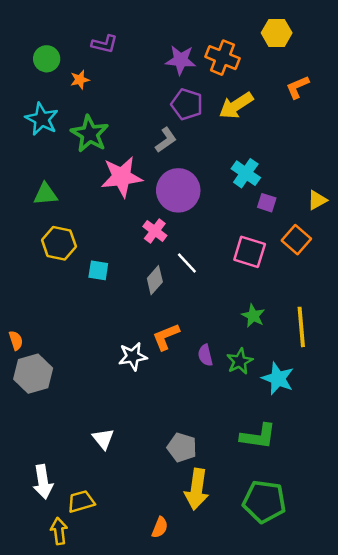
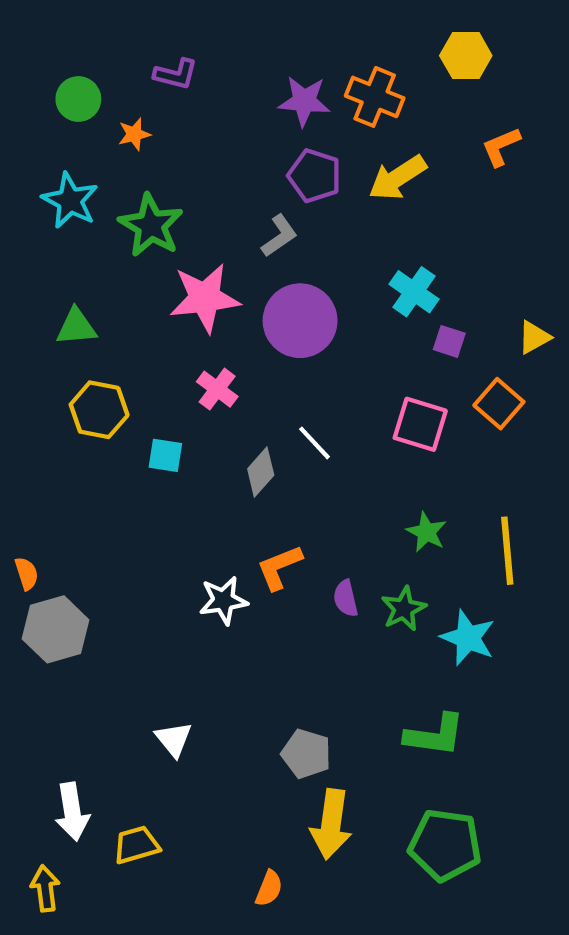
pink cross: (155, 231) -> (217, 389), moved
yellow arrow: (59, 531) -> (45, 888), moved

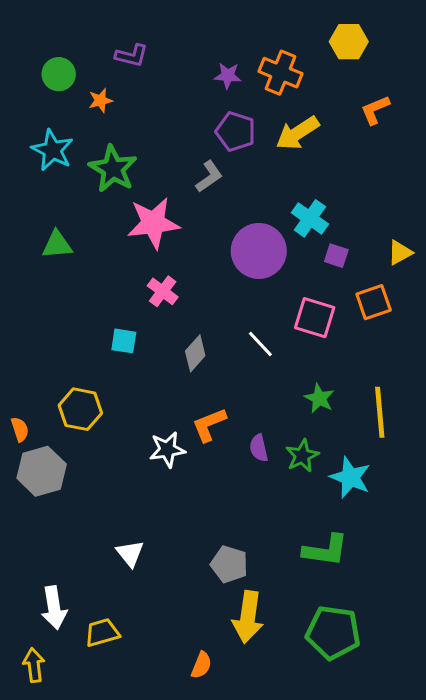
purple star: (304, 101) -> (228, 76), size x0.7
purple circle: (300, 321) -> (259, 251), moved
orange square: (499, 404) -> (374, 302), turned 30
yellow hexagon: (99, 410) -> (80, 409), moved
white line: (315, 443) -> (260, 344), moved

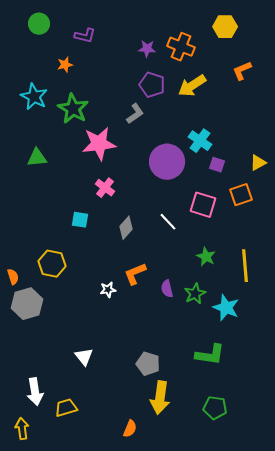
green circle: (59, 74) -> (39, 24), moved
white star: (167, 450) -> (108, 290), size x0.7
green pentagon: (333, 633) -> (215, 408), size x0.7

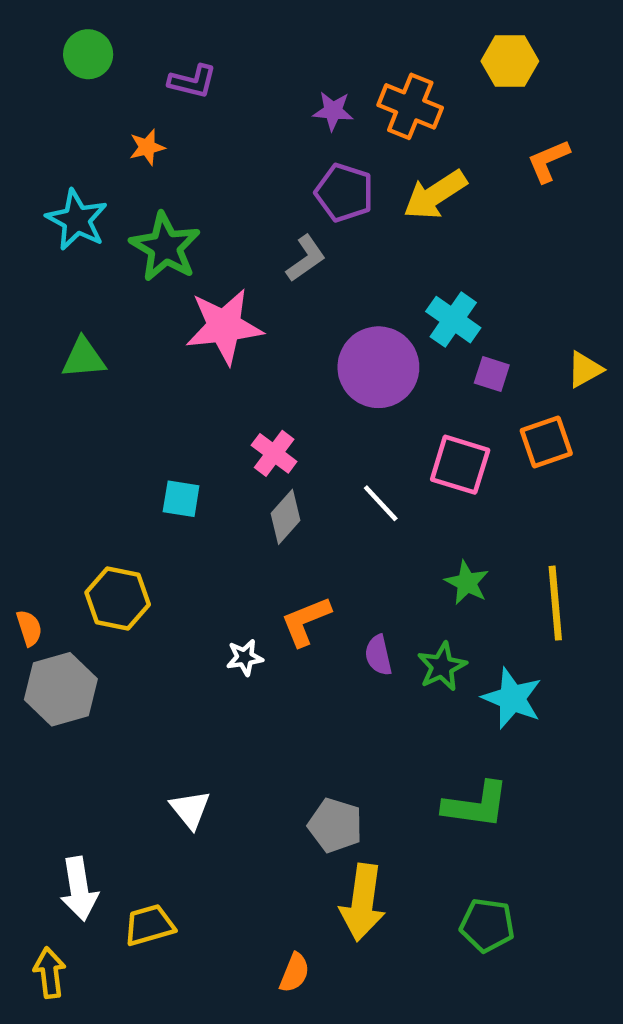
pink cross: (105, 188) -> (274, 453), moved

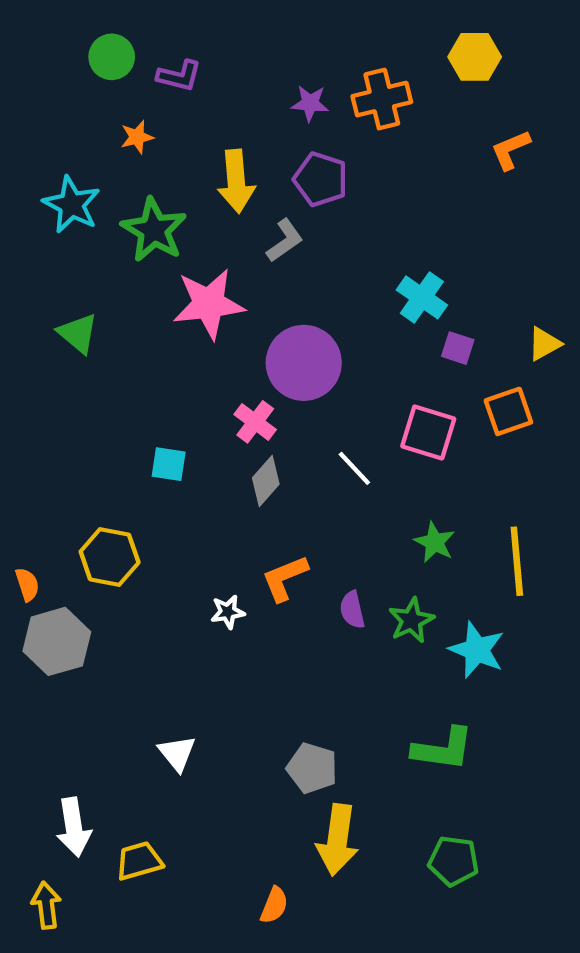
green circle: (88, 54) -> (112, 57), moved
orange cross: (410, 106) -> (382, 99), turned -36
yellow arrow: (435, 195) -> (236, 181), moved, turned -62
green triangle: (84, 358) -> (78, 333), turned 45
purple circle: (378, 367) -> (304, 363), moved

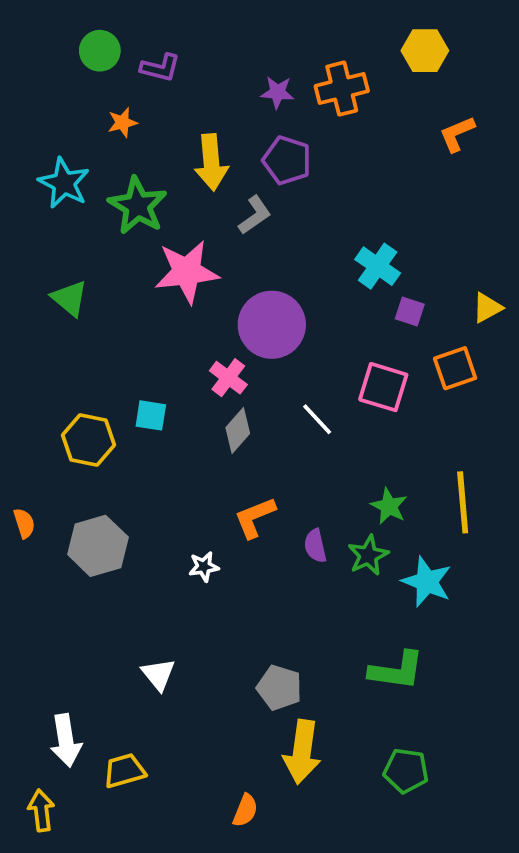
green star: (435, 542) -> (389, 506), moved
yellow hexagon: (110, 557) -> (88, 440), moved
white star: (228, 612) -> (204, 567), moved
gray hexagon: (57, 641) -> (98, 546), moved

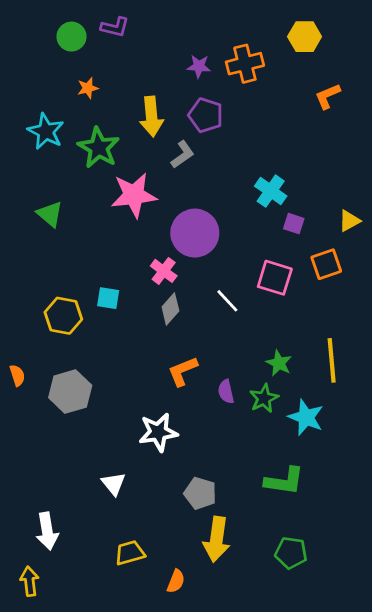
purple L-shape: (160, 68) -> (115, 27), moved
white star: (204, 567) -> (158, 432), moved, size x1.8
yellow trapezoid: (124, 771) -> (130, 553), moved

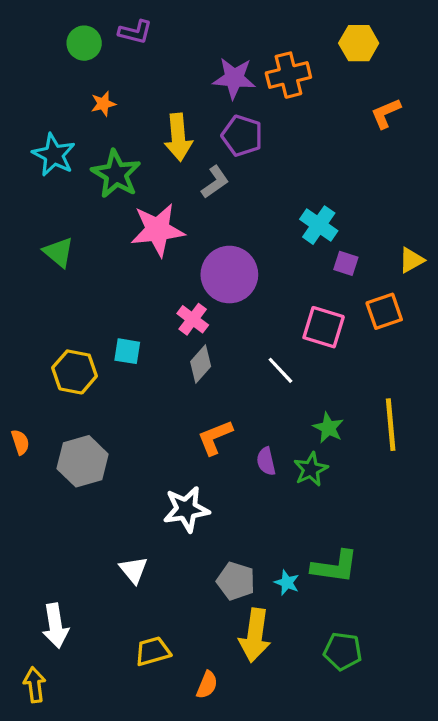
purple star: (199, 66) -> (234, 78), size x1.5
white line: (227, 301) -> (280, 370), moved
cyan star: (306, 417) -> (287, 583), moved, size x0.6

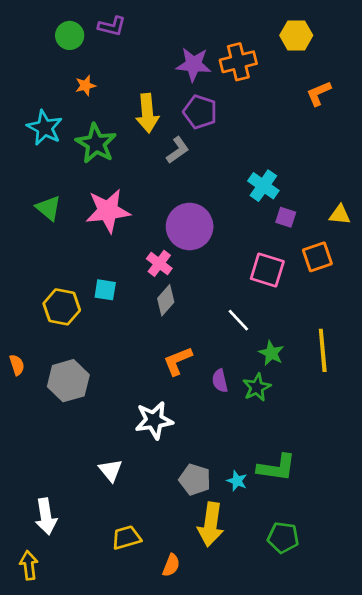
pink star: (158, 230) -> (108, 211), moved
yellow triangle: (411, 260) -> (340, 215), turned 35
white line: (280, 370) -> (238, 320), moved

